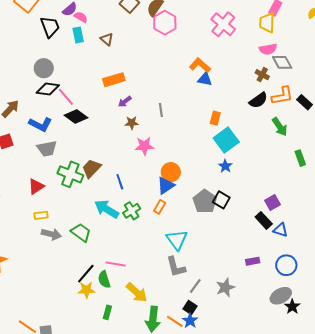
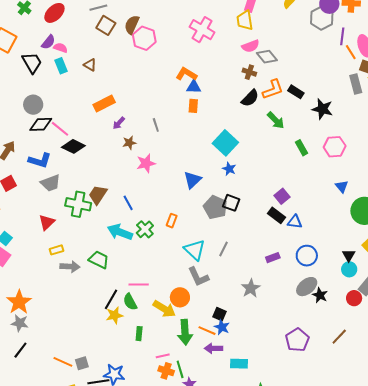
orange rectangle: (215, 118) -> (193, 106), moved
orange circle: (171, 172) -> (180, 297), moved
blue triangle: (166, 186) -> (192, 180), moved
gray line: (195, 286) -> (224, 249), moved

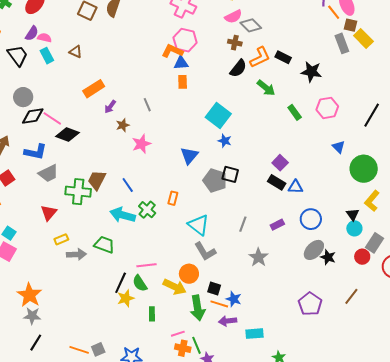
pink hexagon: (144, 38) -> (185, 40), moved
gray line: (224, 249) -> (243, 224), moved
black square: (219, 314) -> (214, 288), moved

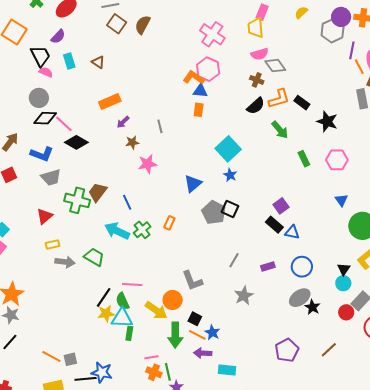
pink semicircle: (44, 38) -> (46, 72), moved
cyan triangle: (199, 225) -> (122, 318), moved, turned -45

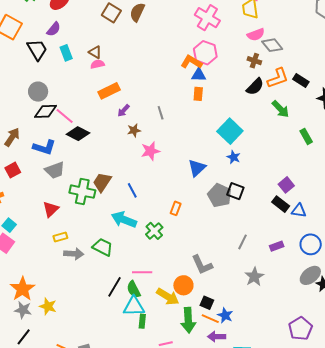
pink semicircle: (46, 72) -> (97, 64), moved, turned -32
green cross: (142, 230) -> (154, 231), moved
yellow star: (106, 314) -> (48, 306), moved, turned 30

